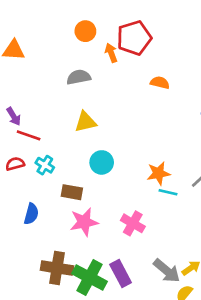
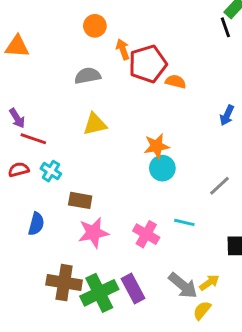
red pentagon: (134, 38) -> (148, 64), moved
cyan circle: (102, 162) -> (162, 168), moved
orange star: (159, 173) -> (157, 146), moved
cyan line: (168, 192) -> (184, 222), moved
green cross: (89, 278) -> (99, 293), turned 36

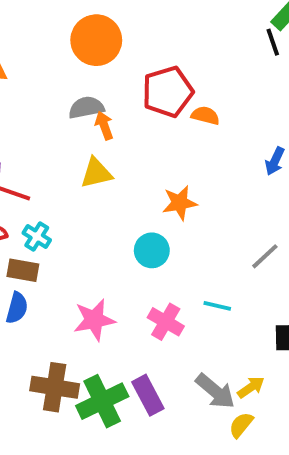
orange circle: (95, 26) -> (96, 40), size x1.6
orange arrow: (123, 49) -> (104, 125), moved
cyan circle: (162, 168) -> (152, 250), moved
brown rectangle: (80, 200) -> (23, 270), moved

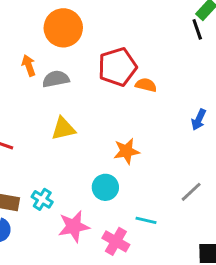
orange arrow: (104, 125) -> (29, 65), moved
cyan cross: (37, 237) -> (42, 199), moved
cyan line: (217, 306) -> (146, 220), moved
pink star: (94, 320) -> (74, 226), moved

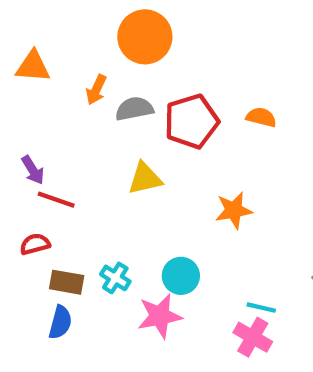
orange arrow: (29, 65) -> (96, 90), turned -135
red pentagon: (117, 67) -> (191, 121), moved
cyan circle: (105, 187) -> (181, 276), moved
pink cross: (116, 241) -> (253, 337), moved

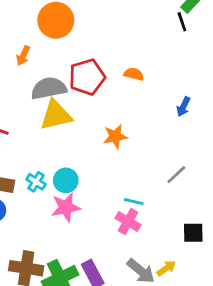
gray semicircle: (134, 109) -> (49, 88), moved, size x1.4
yellow triangle: (145, 179) -> (56, 115), size x1.4
cyan circle: (181, 276) -> (66, 180), moved

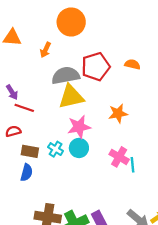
cyan line: (134, 202) -> (132, 165), turned 72
pink star: (66, 207) -> (79, 127), moved
pink cross: (128, 221) -> (119, 157), moved

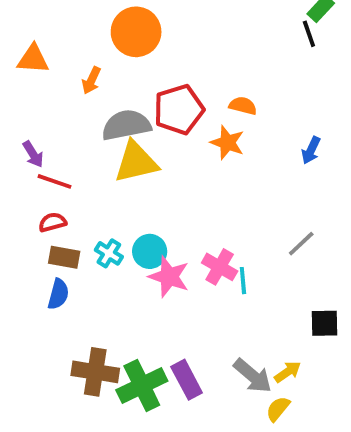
orange star: (118, 113) -> (227, 143), moved, turned 30
pink star: (79, 127) -> (169, 277), moved, turned 30
red semicircle: (13, 131) -> (52, 222), moved

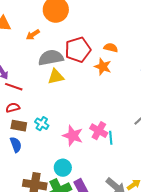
orange arrow: (91, 80) -> (33, 35), turned 32
yellow triangle: (136, 162) -> (56, 77), size x0.7
cyan circle: (150, 251) -> (63, 168), moved
blue semicircle: (58, 294) -> (16, 145), turned -35

